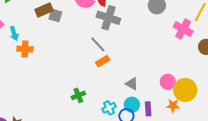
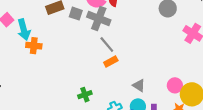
gray square: (55, 15) -> (76, 14), moved
gray cross: (108, 18) -> (99, 19), moved
cyan arrow: (14, 34) -> (24, 30), size x1.5

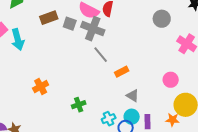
orange cross: (34, 46) -> (41, 87), moved, turned -35
orange rectangle: (111, 61) -> (122, 72), moved
pink circle: (175, 85) -> (171, 80), moved

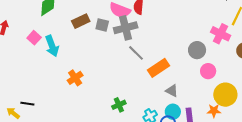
gray circle: (162, 19) -> (197, 50), moved
gray cross: (93, 29) -> (126, 28), turned -30
orange rectangle: (122, 72) -> (159, 68), size x1.5
orange cross: (41, 87) -> (75, 78), moved

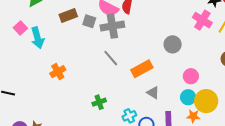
pink cross: (221, 34) -> (202, 20), moved
gray circle: (197, 50) -> (173, 44), moved
gray line: (136, 53) -> (111, 58), moved
cyan circle: (173, 112) -> (188, 97), moved

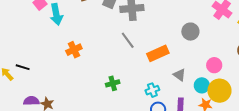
pink circle: (191, 76) -> (214, 65), moved
gray triangle: (153, 93) -> (179, 75), moved
cyan cross: (129, 116) -> (152, 90), moved

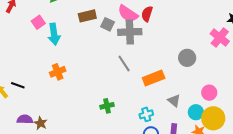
orange cross: (74, 50) -> (58, 72), moved

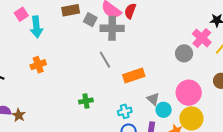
gray circle: (187, 58) -> (184, 53), moved
pink circle: (209, 93) -> (189, 93), size x1.6
cyan circle: (196, 112) -> (164, 110), moved

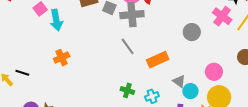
gray circle: (184, 53) -> (192, 32), moved
pink circle: (189, 93) -> (214, 72), size x0.7
green cross: (86, 101) -> (127, 90), moved, turned 32

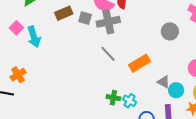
orange cross: (62, 58) -> (18, 75), moved
cyan cross: (152, 96) -> (130, 101), moved, turned -32

